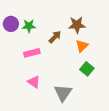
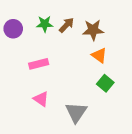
green star: (29, 26) -> (45, 24), moved
brown arrow: (55, 37) -> (66, 25), moved
orange triangle: (82, 46) -> (99, 55), turned -40

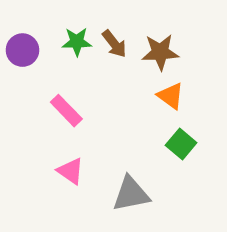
brown arrow: (66, 25) -> (114, 44), turned 98
pink rectangle: (39, 64) -> (66, 111), turned 60
gray triangle: (76, 112) -> (131, 194), turned 45

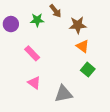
brown arrow: (114, 44) -> (55, 11), moved

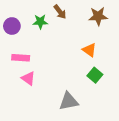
brown star: (78, 25) -> (98, 16), moved
pink rectangle: (32, 53) -> (21, 58), moved, turned -42
pink triangle: (34, 83) -> (28, 78), moved

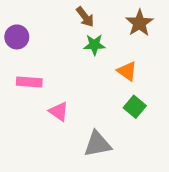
brown star: (98, 16) -> (139, 23), turned -30
green star: (40, 22) -> (94, 45), moved
pink triangle: (28, 78) -> (59, 111), moved

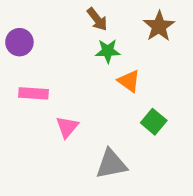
orange triangle: (127, 71) -> (129, 81), moved
pink triangle: (59, 111) -> (67, 127), turned 35

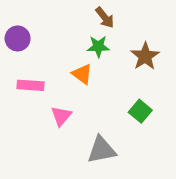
brown arrow: (97, 19) -> (105, 17), moved
brown star: (159, 26) -> (145, 56), moved
orange triangle: (129, 81) -> (82, 74), moved

